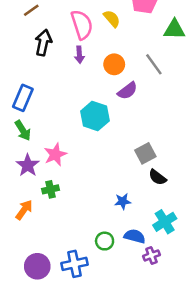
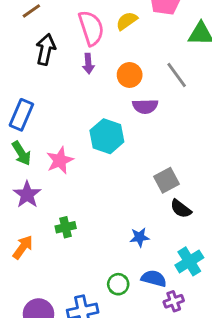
yellow semicircle: (112, 19) -> (127, 21), turned -84
purple semicircle: (127, 91) -> (145, 106), turned 35
pink star: (55, 154) -> (60, 160), moved
green cross: (50, 189) -> (66, 227), moved

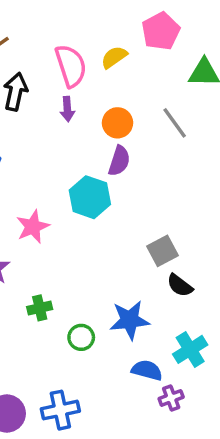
purple semicircle: (145, 106) -> (119, 161), moved, turned -70
blue star: (140, 237) -> (130, 320), size x1.6
green circle: (118, 284) -> (81, 337), moved

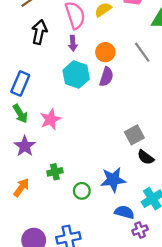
cyan hexagon: (90, 197) -> (76, 75), moved

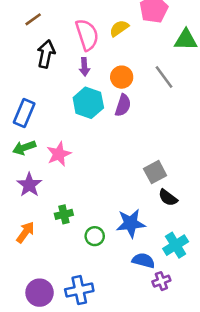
green arrow: (20, 114) -> (24, 148), turned 102

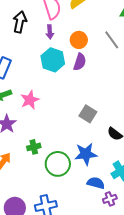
gray square: (155, 172) -> (88, 114), moved, turned -30
green circle: (95, 236) -> (58, 164), size x1.6

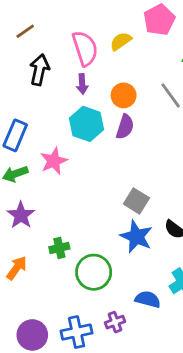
pink star: (30, 100) -> (54, 161), moved
blue star: (86, 154) -> (136, 237), moved, turned 30
purple cross: (110, 199) -> (115, 322), moved

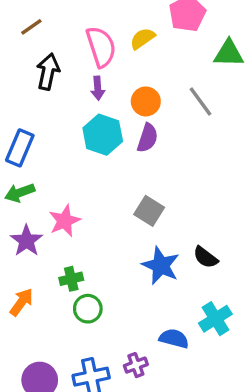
pink star: (54, 161) -> (65, 221), moved
gray square: (136, 201) -> (149, 211), moved
green circle: (94, 272) -> (88, 309), moved, size x0.7

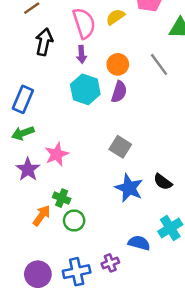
green cross: (71, 279) -> (62, 198), turned 35
orange arrow: (21, 302) -> (42, 215), moved

